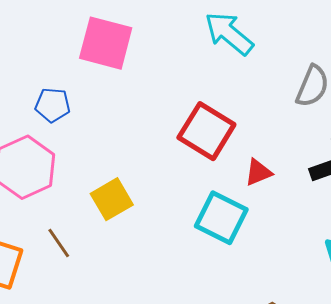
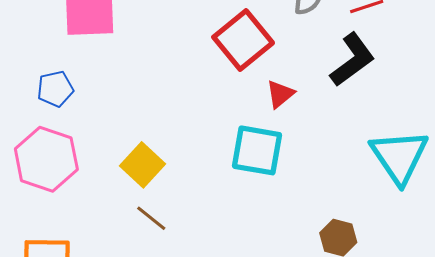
red square: (206, 131) -> (243, 40), moved, turned 36
brown line: (59, 243) -> (151, 218), moved

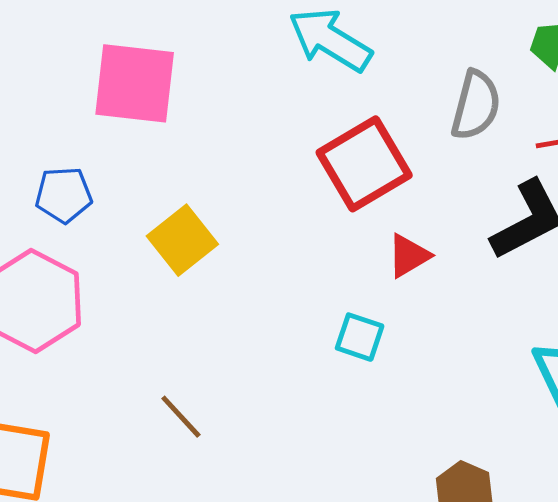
cyan square: (257, 150) -> (360, 337), size x0.6
yellow square: (142, 165) -> (182, 240), moved

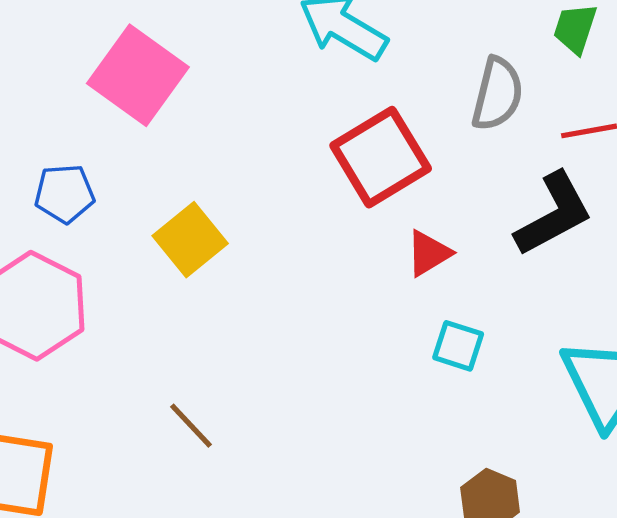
pink square: (135, 83) -> (138, 75), turned 30
cyan square: (360, 337) -> (458, 346), moved

